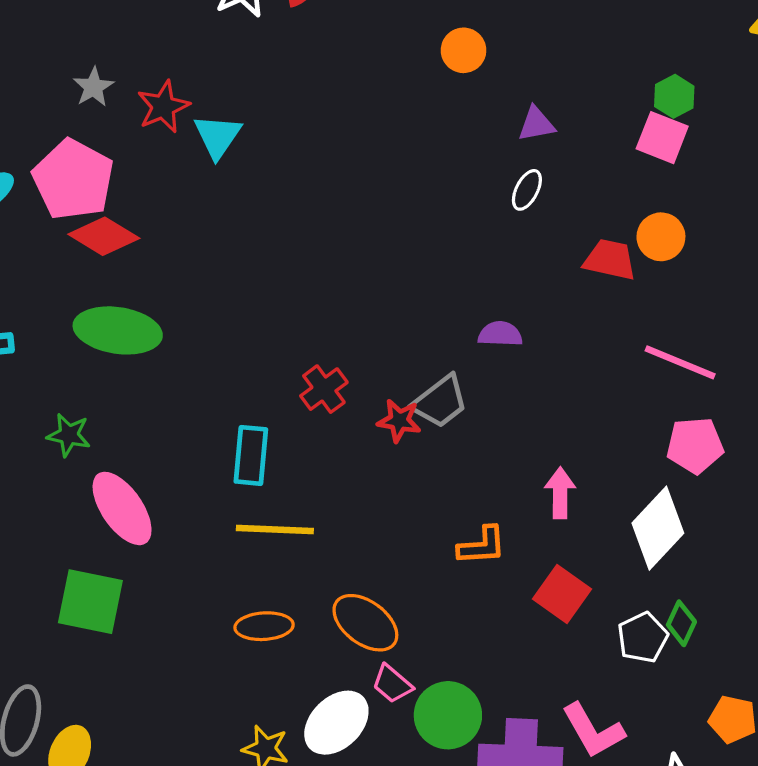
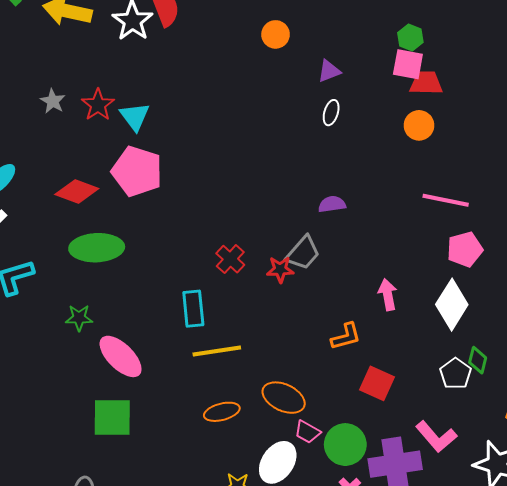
pink pentagon: (73, 180) -> (137, 171), moved
red trapezoid: (610, 260) -> (426, 83), moved
red square: (562, 594) -> (377, 383), moved

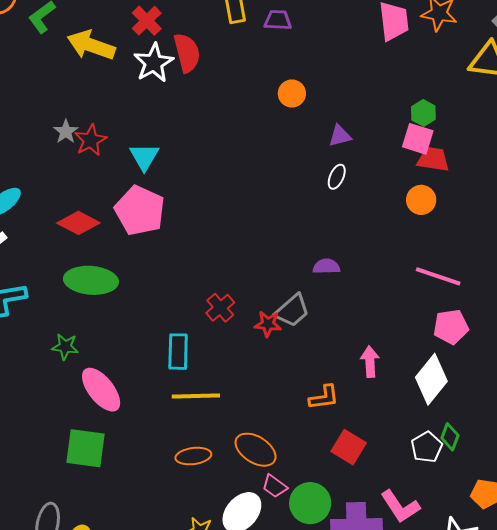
red star: (98, 105) -> (91, 140), moved

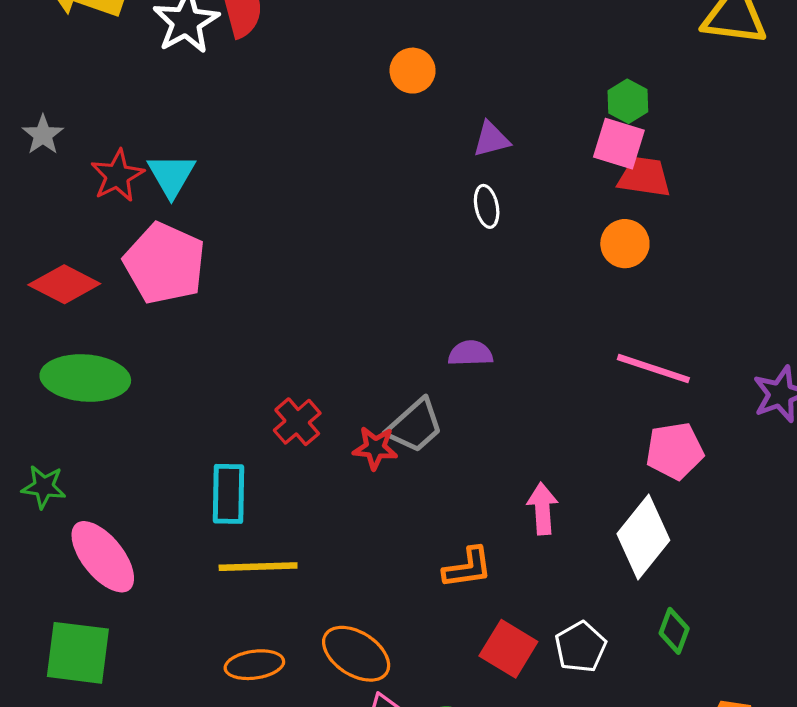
red star: (91, 140) -> (117, 176), moved
white ellipse: (337, 177) -> (487, 206), turned -35
white pentagon: (427, 447) -> (580, 647), moved

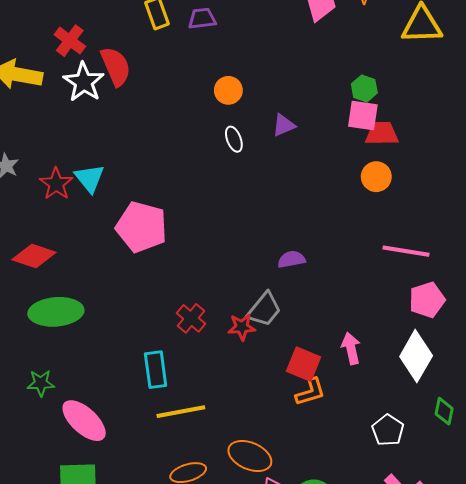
white ellipse: (487, 206) -> (234, 139), moved
pink pentagon: (165, 263) -> (141, 227), moved
red square: (508, 649) -> (304, 364), moved

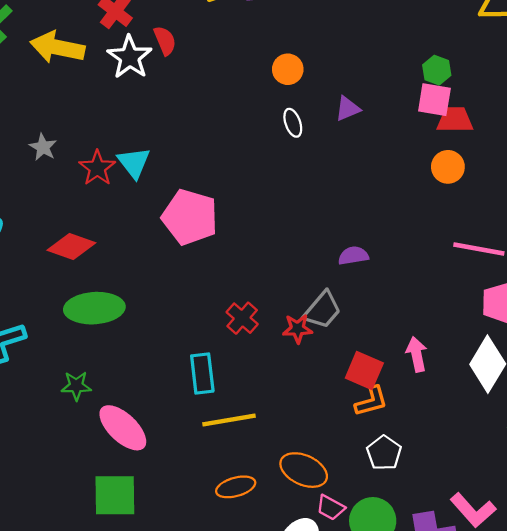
red semicircle: (116, 66) -> (165, 41), size x0.7
white pentagon: (388, 430) -> (384, 453), moved

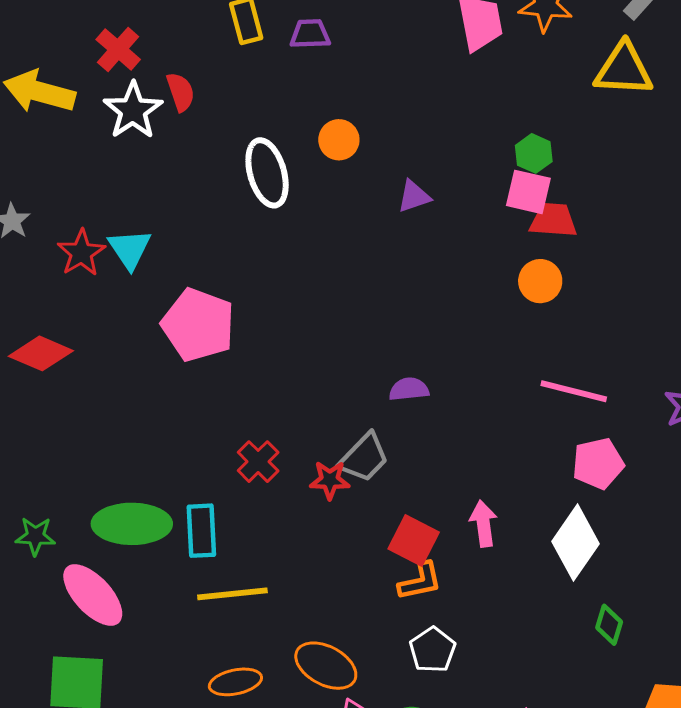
white ellipse: (293, 123) -> (267, 173), moved, size x1.8
green ellipse: (94, 308) -> (132, 524), moved

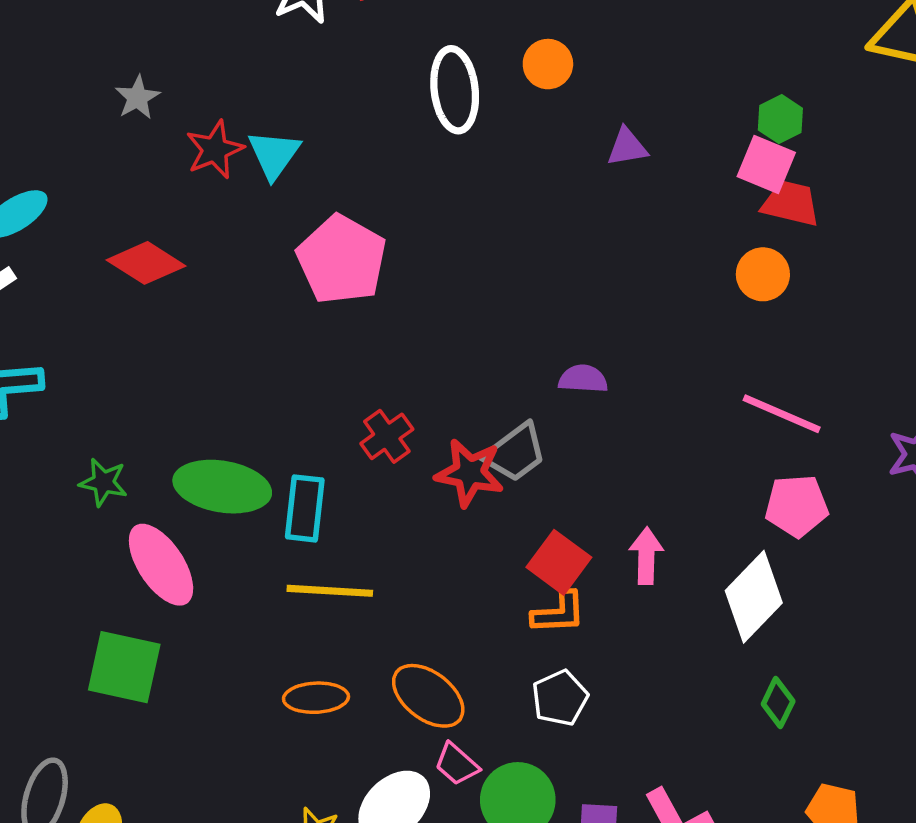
red star: (330, 480) -> (470, 473), size x1.4

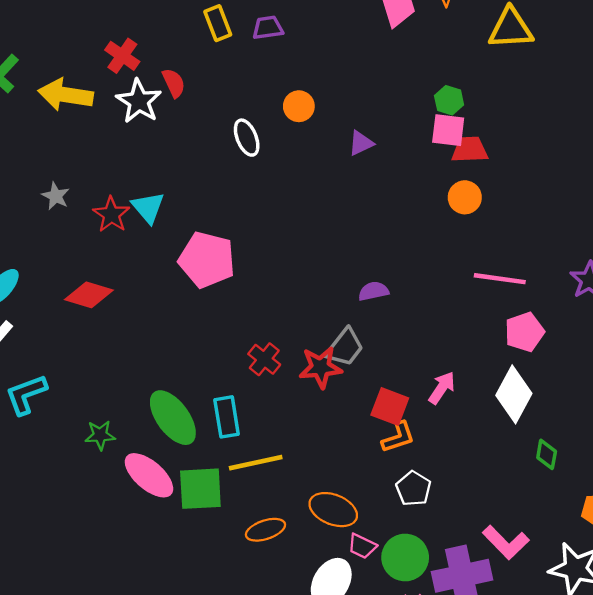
white ellipse: (455, 90) -> (247, 138), size x0.7
green ellipse: (222, 487) -> (173, 418), turned 60
pink arrow: (646, 556) -> (442, 388), turned 48
green square: (124, 667) -> (200, 489), moved

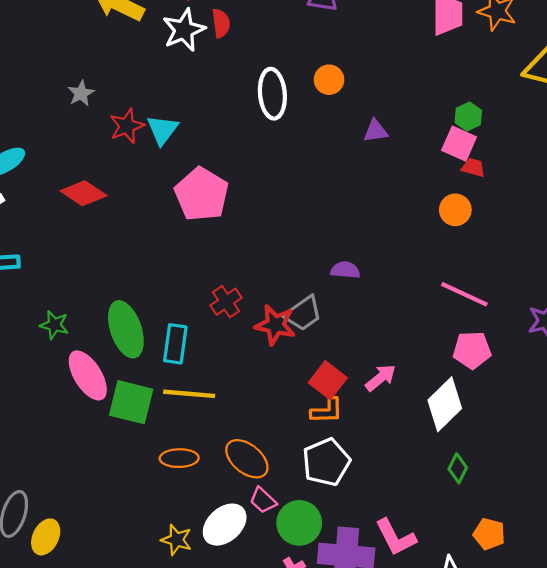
white ellipse: (247, 138) -> (272, 94), size x1.4
red trapezoid: (470, 150) -> (473, 167), size x0.7
white pentagon: (413, 489) -> (326, 462), size x1.4

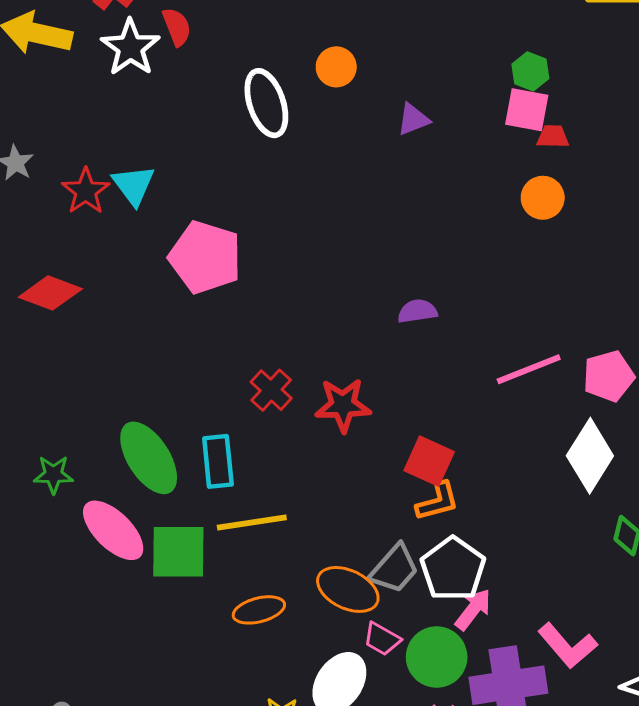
pink line: (464, 294) -> (529, 369), moved, turned -33
gray trapezoid: (303, 313) -> (394, 569), moved
pink arrow: (381, 378) -> (473, 609), moved

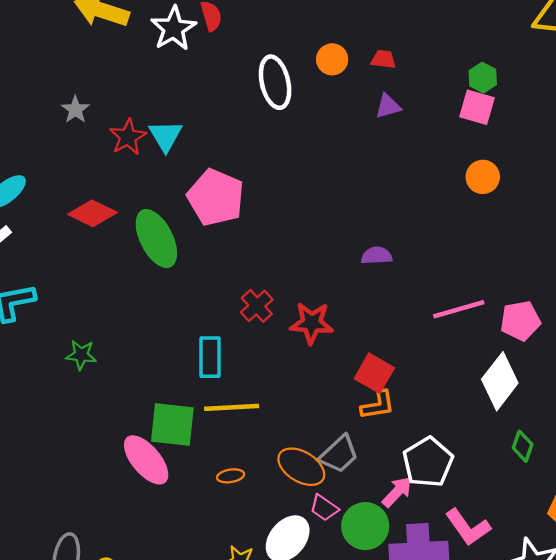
red trapezoid: (553, 137) -> (383, 59), moved
green ellipse: (149, 458) -> (156, 239), moved
pink ellipse: (113, 530) -> (146, 460), moved
white pentagon: (453, 569) -> (428, 462), moved
orange ellipse: (259, 610) -> (231, 476), size x0.7

